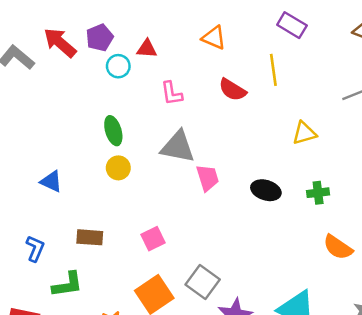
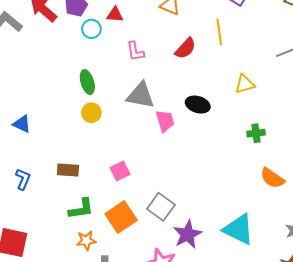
red semicircle: (232, 90) -> (185, 48), turned -80
blue triangle: (51, 182) -> (22, 124), moved
black ellipse: (266, 190) -> (198, 105), moved
green L-shape: (67, 285) -> (81, 209), moved

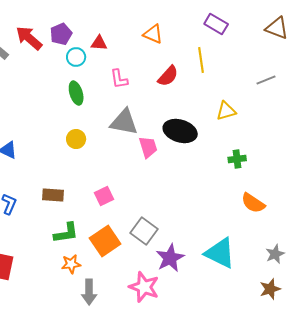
green ellipse: (87, 82) -> (76, 93), moved
black ellipse: (198, 105) -> (180, 131), size x1.4

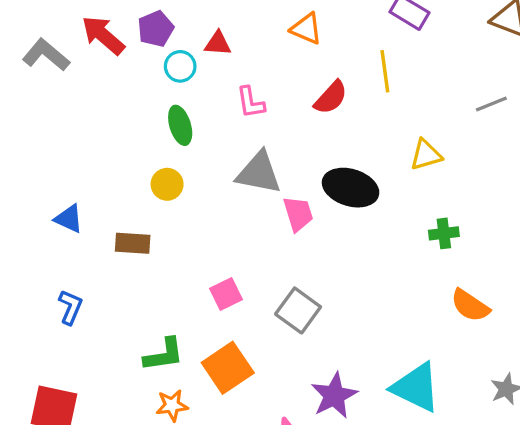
yellow circle: (76, 139) -> (167, 184), moved
brown rectangle: (53, 195) -> (133, 243), moved
gray square: (144, 231) -> (298, 310), moved

